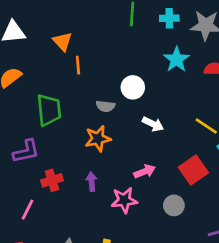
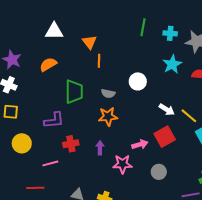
gray semicircle: (106, 106) -> (108, 93), moved
white arrow: (153, 124) -> (167, 110), moved
red square: (193, 170) -> (165, 137), moved
pink line: (28, 210) -> (50, 163), turned 42

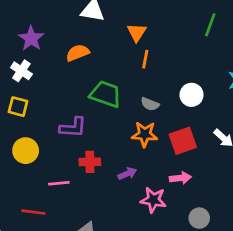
green trapezoid: (74, 92) -> (106, 94), turned -80
red square: (165, 137) -> (183, 141), moved
purple arrow: (100, 148) -> (127, 174), turned 56

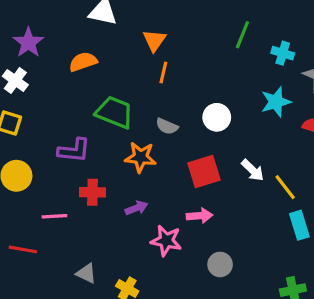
orange star: (145, 134) -> (141, 157), moved

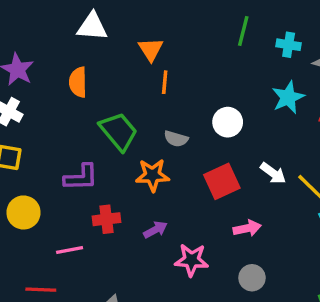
orange semicircle: (83, 62) -> (78, 82), turned -64
green trapezoid: (114, 112) -> (119, 131), turned 36
pink arrow: (200, 216) -> (247, 228), moved

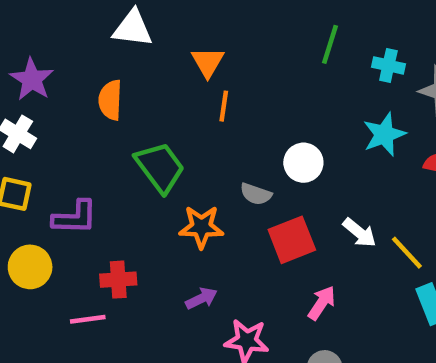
gray semicircle: (176, 139) -> (256, 194), moved
purple L-shape: (81, 177) -> (75, 217), moved
red cross: (107, 219) -> (118, 280), moved
pink arrow: (247, 228) -> (322, 303), turned -48

